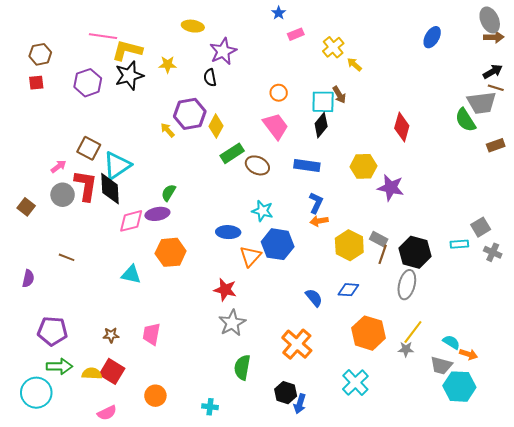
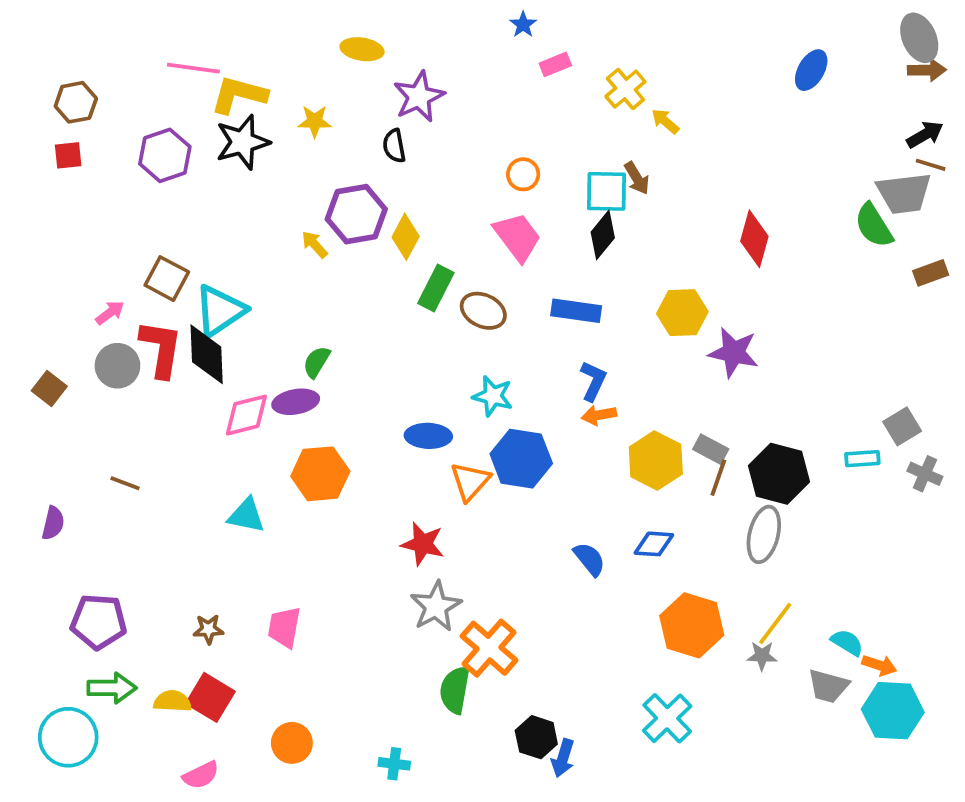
green rectangle: (232, 153) -> (436, 288), turned -30
orange cross: (297, 344) -> (489, 648), moved
cyan hexagon: (459, 387) -> (893, 711), moved

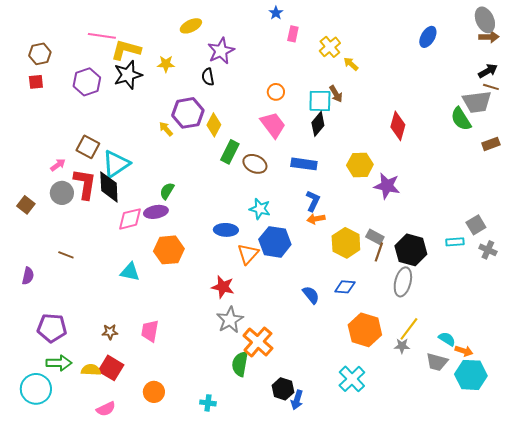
yellow ellipse: (362, 49) -> (191, 26), turned -35
pink rectangle: (555, 64) -> (293, 34), turned -56

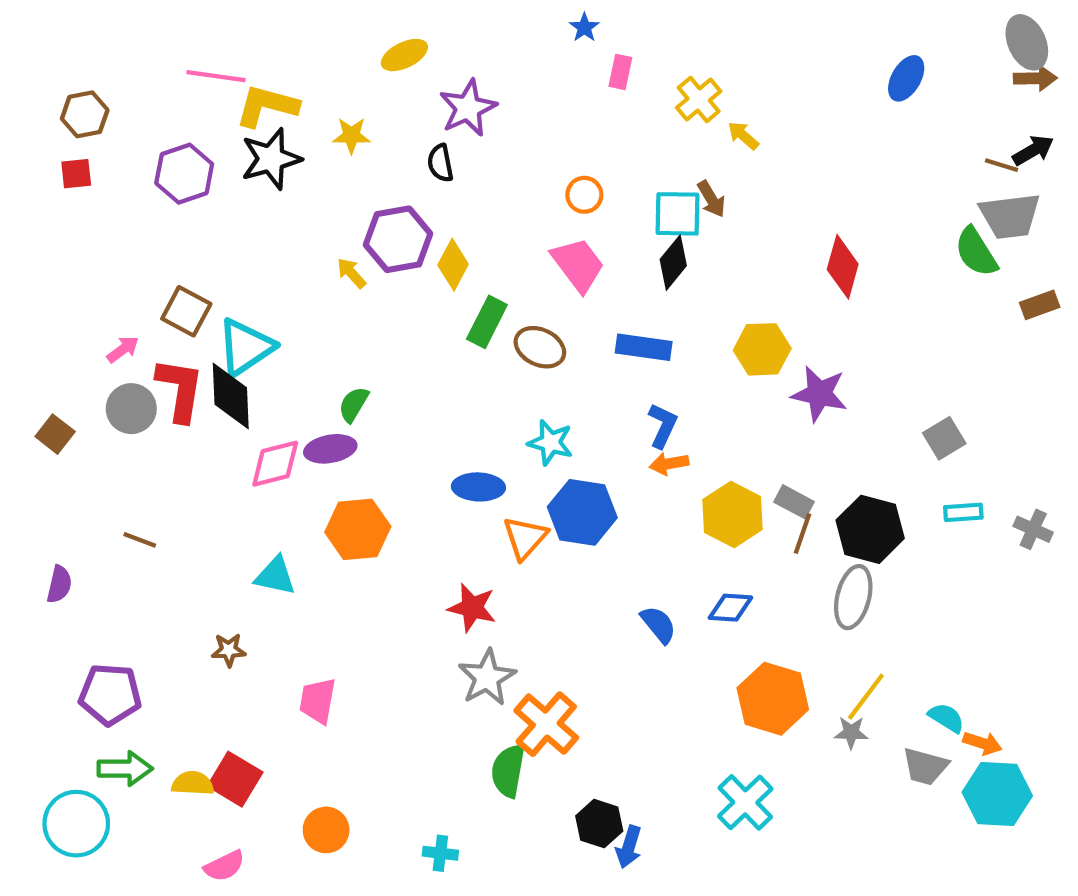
brown line: (491, 87) -> (1001, 165), moved
gray square: (476, 225) -> (944, 438), moved
brown star: (110, 332) -> (229, 650), moved

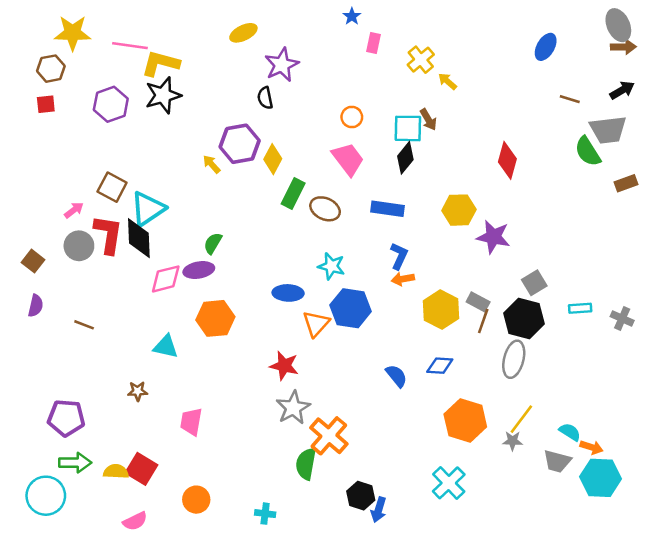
yellow star: (351, 136) -> (73, 33), moved, size x1.6
brown line: (1001, 165) -> (570, 99), moved
gray square: (944, 438) -> (534, 283), moved
purple semicircle: (59, 584) -> (36, 306), moved

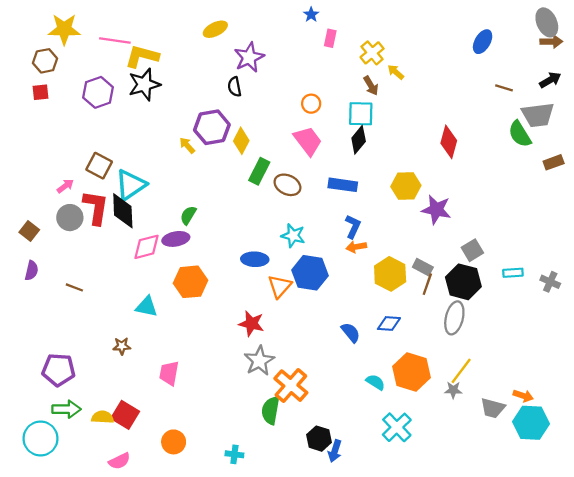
brown arrow: (428, 120) -> (371, 86), moved
cyan semicircle: (570, 432) -> (375, 382), moved

